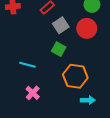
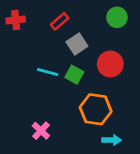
red circle: (87, 28) -> (110, 64), moved
cyan line: (27, 65) -> (48, 72), moved

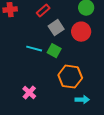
red circle: (110, 64) -> (81, 32), moved

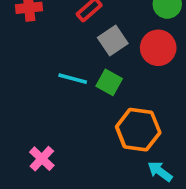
pink cross: (29, 93) -> (42, 159), moved
cyan arrow: (82, 100) -> (160, 171), turned -144

